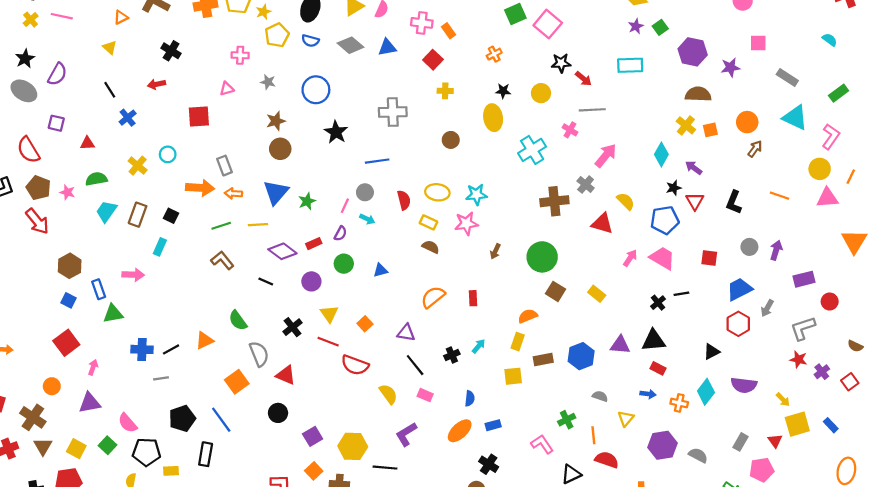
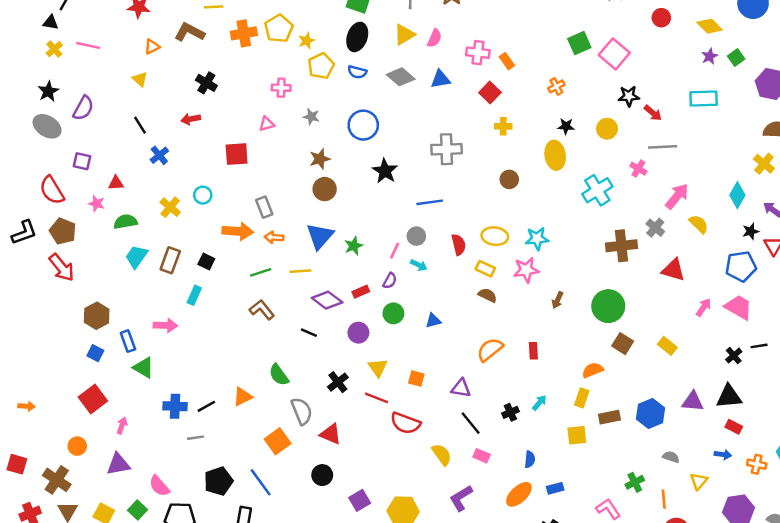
pink star: (67, 192) -> (97, 204), moved
yellow semicircle: (626, 201) -> (699, 224), moved
green triangle: (113, 314) -> (144, 368), turned 40
orange square: (365, 324) -> (416, 379), turned -32

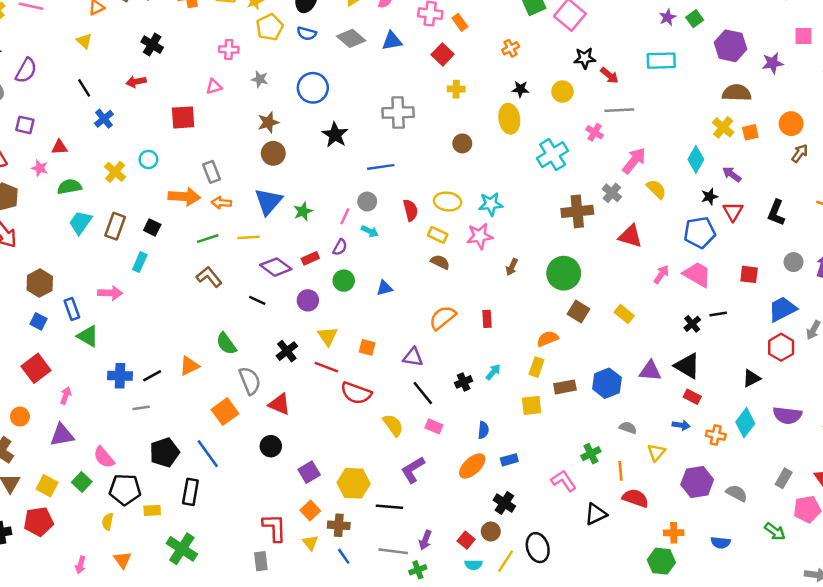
black triangle: (729, 397) -> (687, 366), turned 36

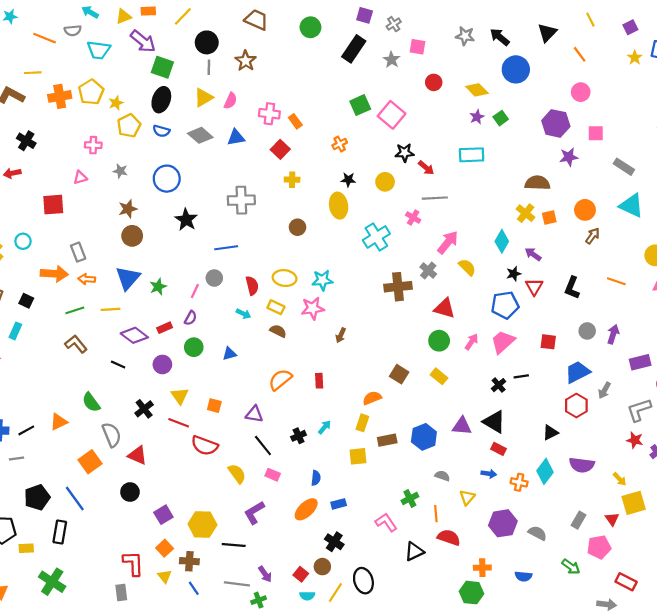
purple hexagon: (731, 46) -> (556, 123), moved
cyan arrow: (370, 231) -> (243, 314), moved
green circle: (564, 273) -> (439, 341), moved, size x0.7
pink trapezoid: (697, 274) -> (503, 342), turned -72
purple arrow: (425, 540) -> (265, 574), turned -56

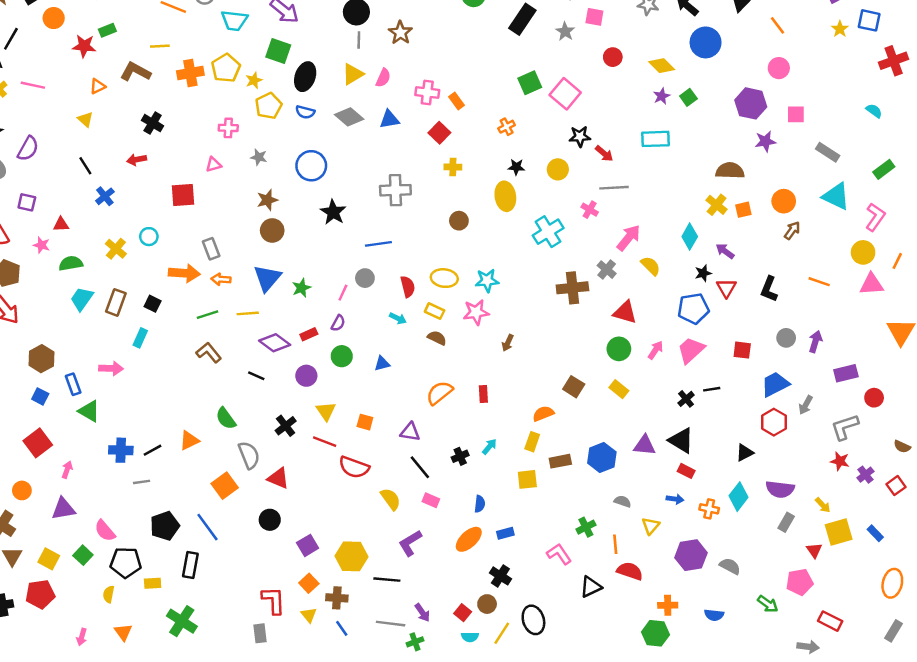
green square: (162, 67) -> (278, 51), moved
gray rectangle: (579, 520) -> (786, 522), moved

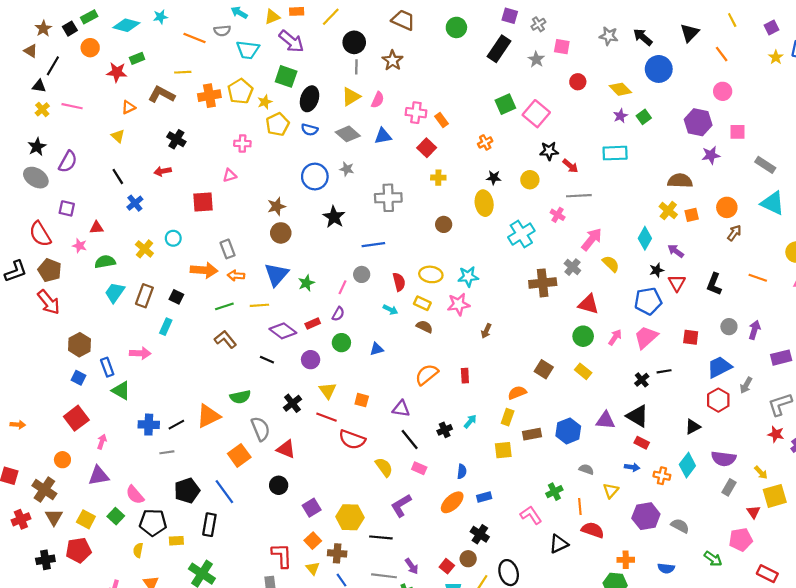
gray star: (259, 157) -> (347, 169), moved
green semicircle: (226, 418) -> (240, 397), turned -66
orange triangle: (189, 440) -> (208, 416), size x1.4

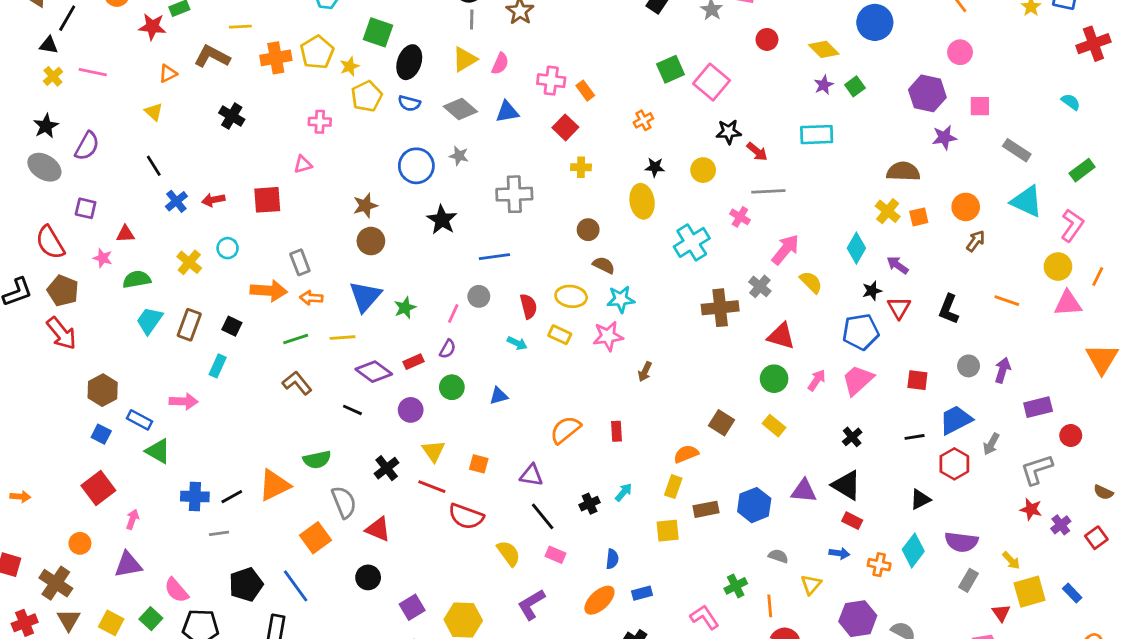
red arrow: (163, 171) -> (213, 200), moved
brown semicircle: (424, 327) -> (604, 265), moved
blue rectangle: (107, 367) -> (140, 420), turned -42
black line: (664, 371) -> (915, 437), moved

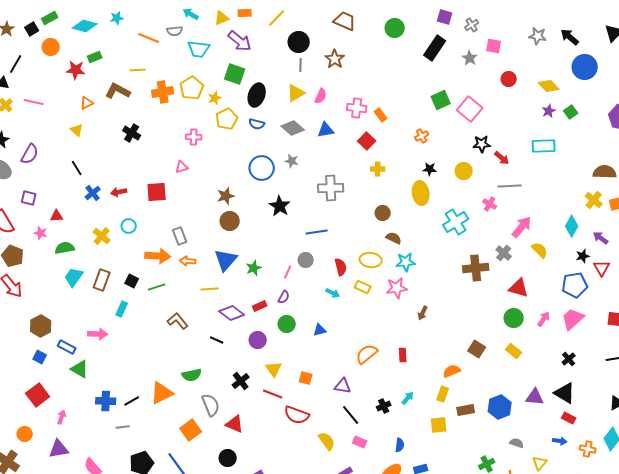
green line: (296, 339) -> (157, 287), moved

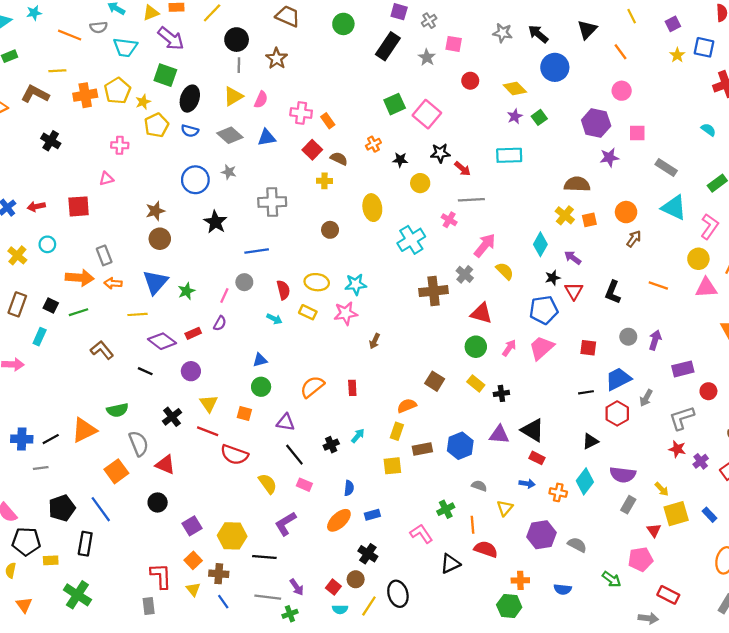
black star: (430, 169) -> (400, 160), moved
brown semicircle: (394, 238) -> (339, 159), moved
green circle: (287, 324) -> (261, 387), moved
black cross: (569, 359) -> (501, 393), moved, turned 32

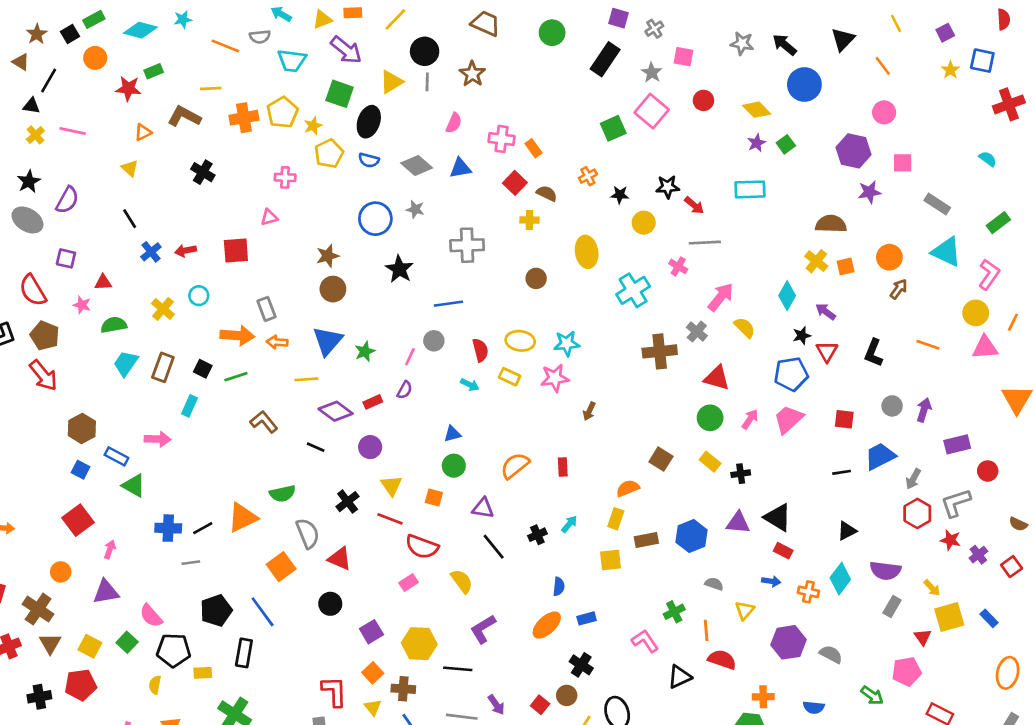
yellow triangle: (233, 96) -> (391, 82), moved
pink square: (427, 114) -> (652, 111), moved
red hexagon: (617, 413) -> (917, 513), moved
pink rectangle: (304, 485) -> (409, 583), moved, turned -56

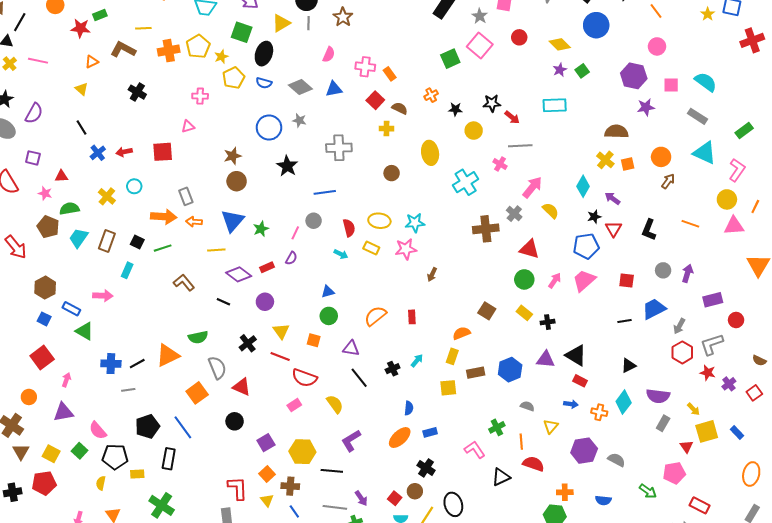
cyan semicircle: (988, 159) -> (706, 82), moved, size x1.6
brown pentagon: (45, 336) -> (48, 227), moved

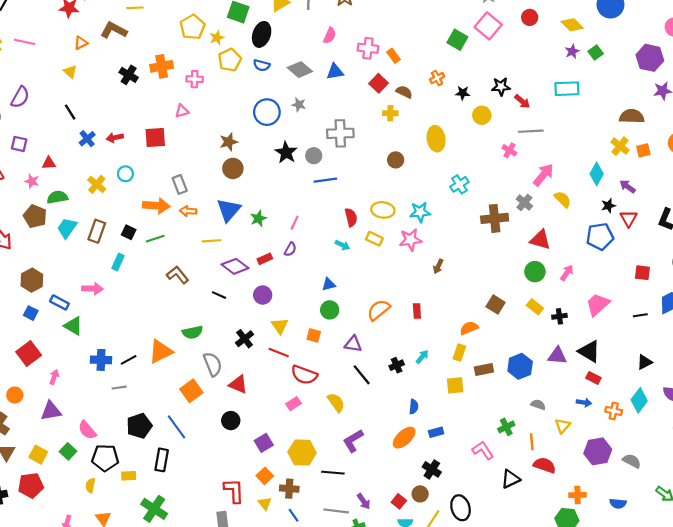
orange cross: (169, 51) -> (162, 66), moved
green square: (450, 59) -> (457, 40), turned -36
cyan cross: (466, 182) -> (459, 184), moved, size x0.7
gray circle: (314, 221) -> (314, 156), moved
pink trapezoid: (584, 280) -> (598, 305), moved

